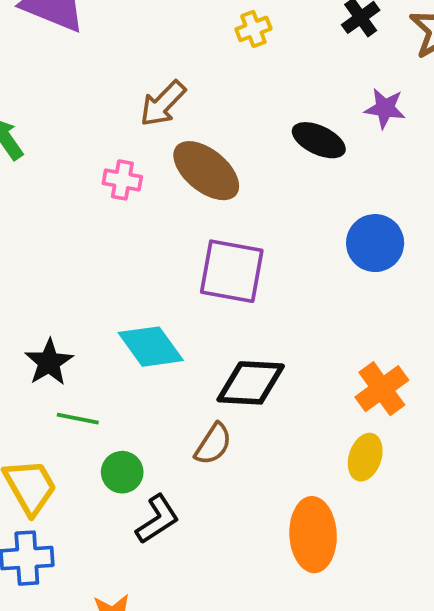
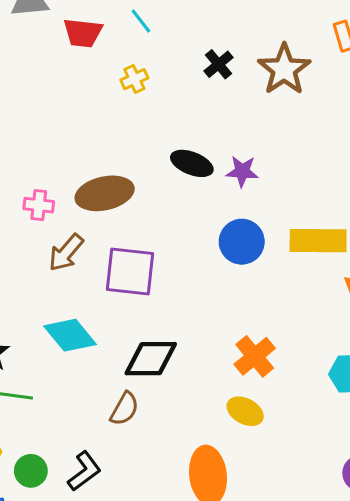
brown arrow: (163, 104) -> (66, 253), moved
purple star: (385, 108) -> (242, 171), moved
brown ellipse: (206, 171) -> (105, 193), turned -48
yellow ellipse: (365, 457) -> (245, 411), turned -76
green circle: (122, 472) -> (31, 471), moved

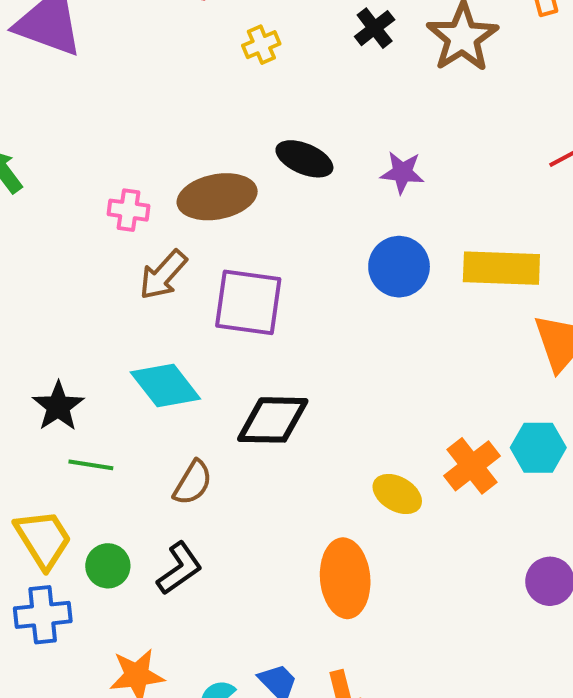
black ellipse: (192, 163) -> (304, 159), moved
orange cross: (255, 356) -> (472, 466), moved
brown semicircle: (124, 409) -> (193, 483), moved

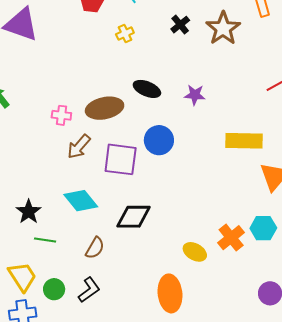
blue circle: (399, 267) -> (159, 140), moved

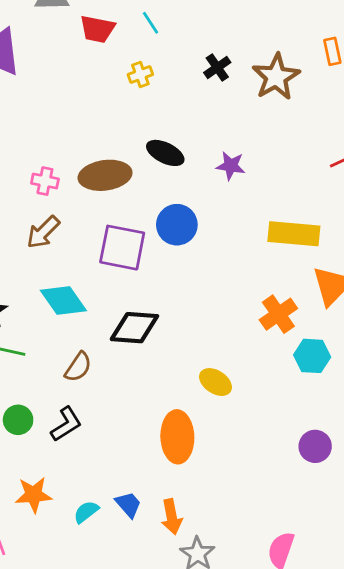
brown arrow: (79, 147) -> (43, 232), moved
orange cross: (231, 238) -> (278, 314), moved

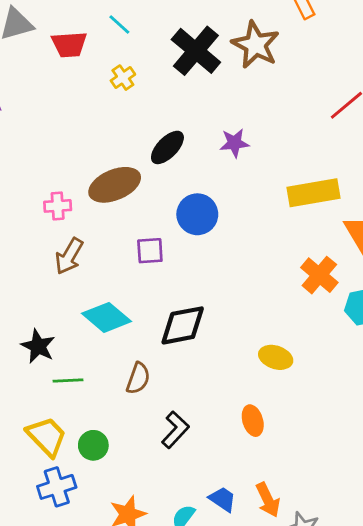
black cross: (217, 67) -> (196, 51), size x1.8
black ellipse: (165, 153) -> (167, 147), turned -57
purple square: (122, 248) -> (150, 251), size x0.6
black L-shape: (66, 424) -> (175, 430), moved
orange ellipse: (177, 437) -> (253, 421), size x0.6

